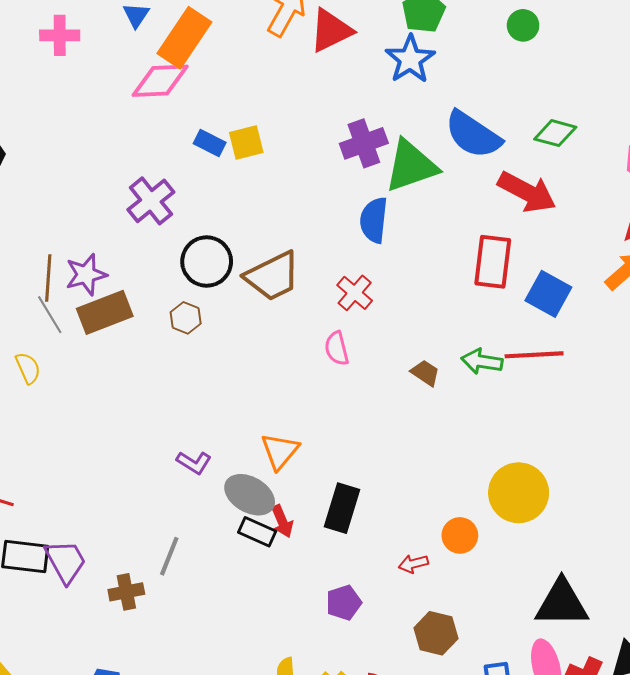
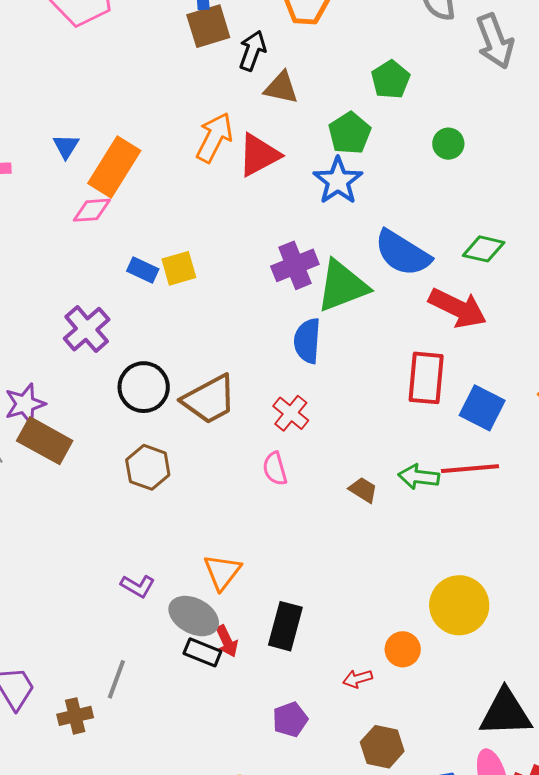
pink diamond: (160, 81) -> (92, 210), size x0.7
brown rectangle: (105, 312) -> (45, 441), turned 52
brown hexagon: (186, 318) -> (148, 467), moved, size x1.4

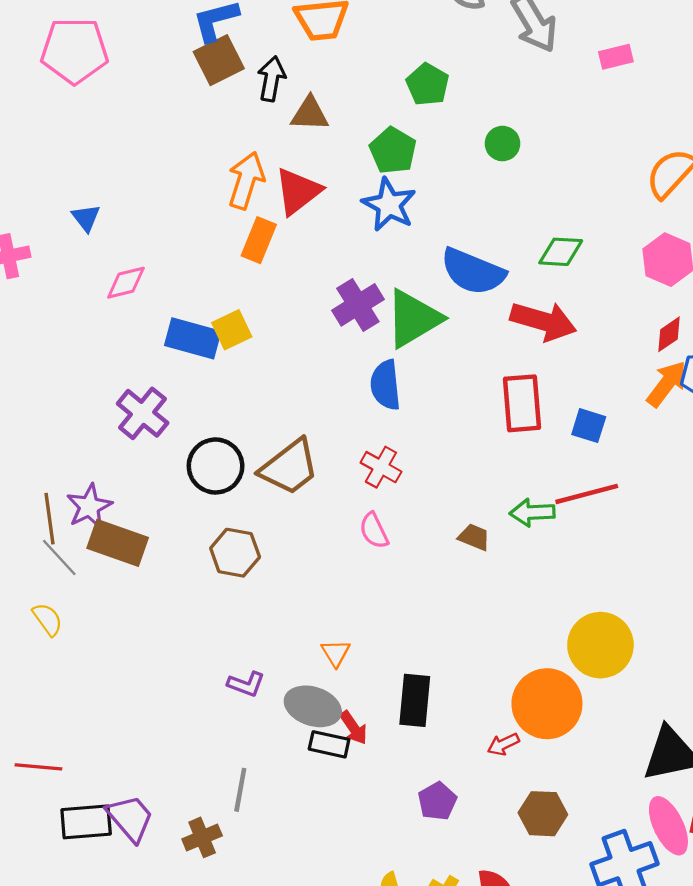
orange rectangle: (114, 167) -> (259, 240), moved, size x0.7
blue rectangle: (143, 270) -> (193, 338), size x1.6
blue square: (482, 408) -> (589, 426), size x0.7
orange triangle: (222, 572) -> (336, 653), size x0.7
orange circle: (403, 649) -> (547, 704), size x1.8

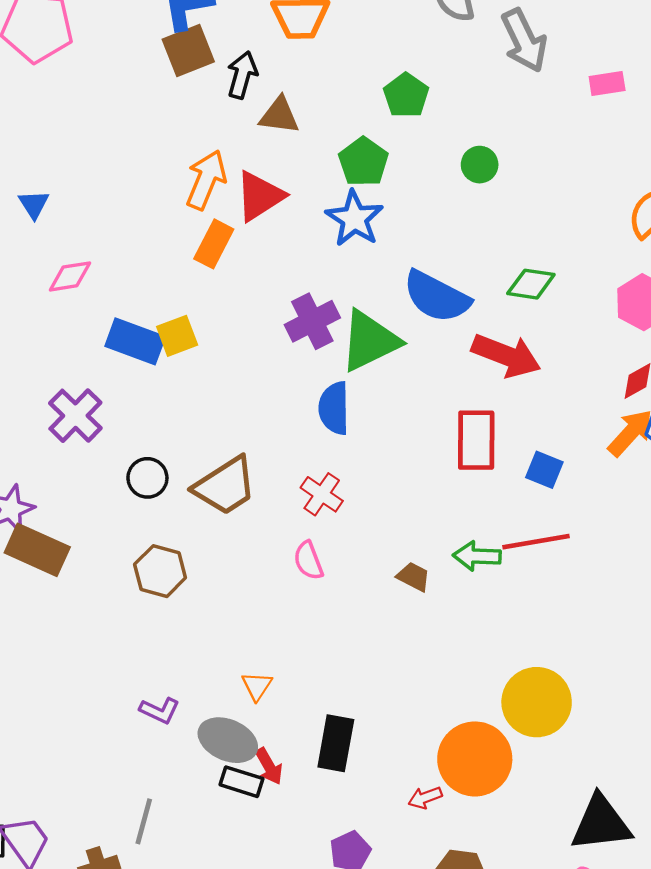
black circle: (216, 466) -> (147, 478), size x0.7

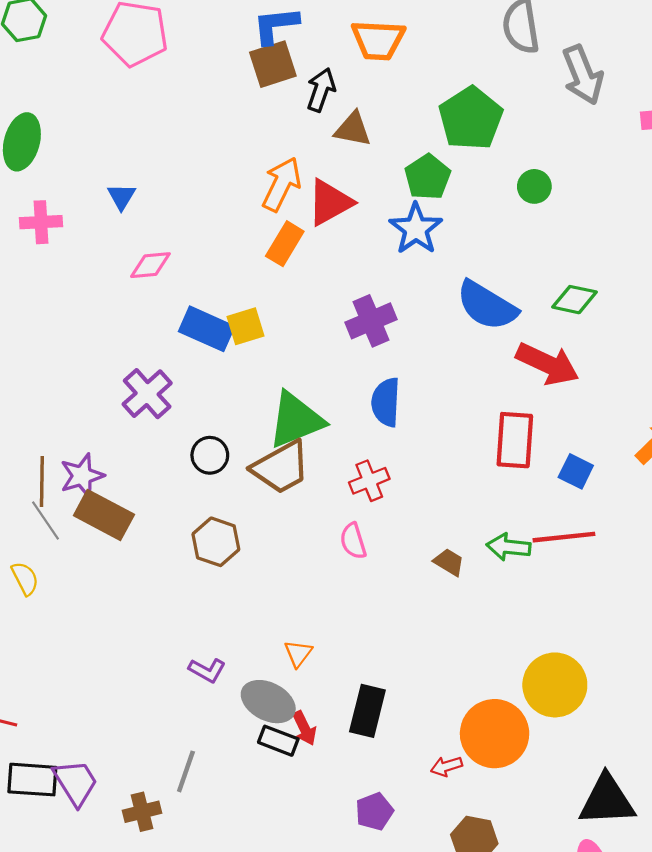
green pentagon: (406, 95) -> (471, 118), size x1.5
green triangle: (370, 341) -> (296, 420), moved
red cross: (322, 494) -> (369, 481), turned 30

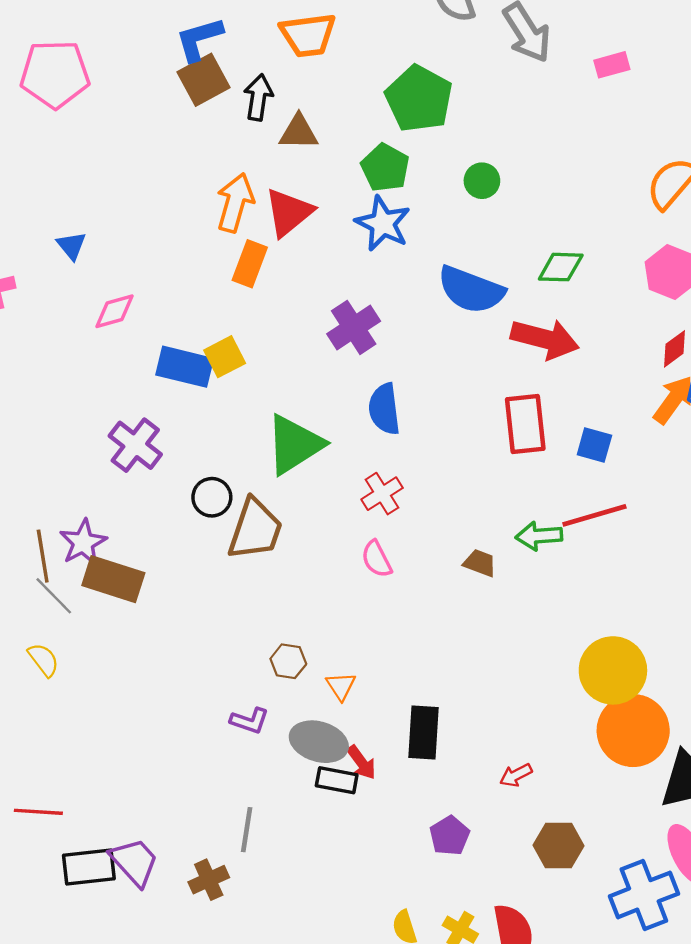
green circle: (534, 186) -> (482, 181), moved
brown trapezoid: (281, 467) -> (255, 529), moved, turned -32
brown hexagon: (216, 542) -> (288, 661), moved, size x0.7
orange circle: (495, 734) -> (633, 731), moved

